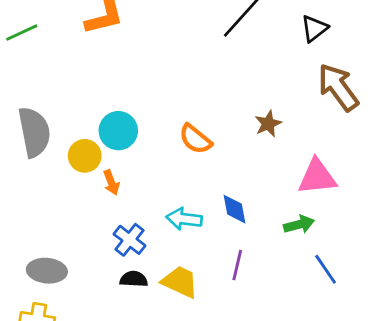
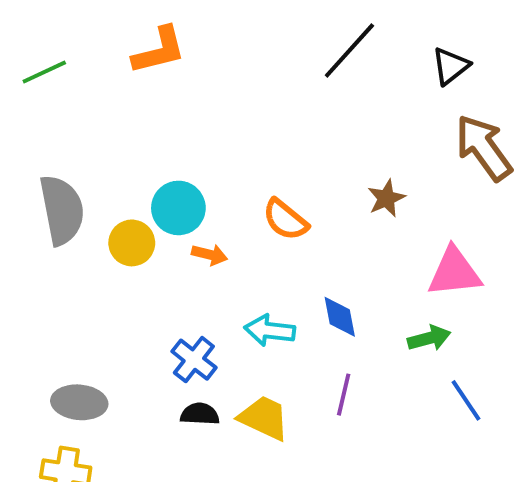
orange arrow: (111, 182) -> (210, 255), moved, turned -55

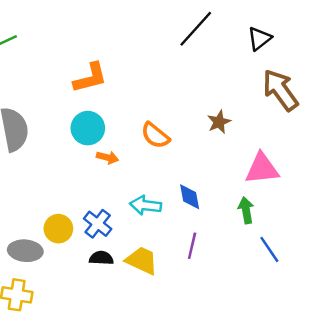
orange L-shape: (159, 51) -> (90, 78), moved
yellow circle: (132, 243) -> (58, 229), moved
green arrow: (429, 338) -> (246, 210), turned -85

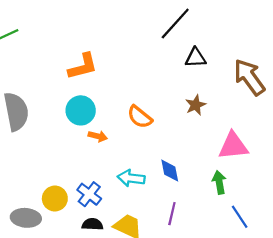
black triangle: (259, 39) -> (196, 58), moved, turned 35

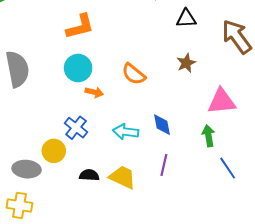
blue cross: (89, 194) -> (76, 128), moved

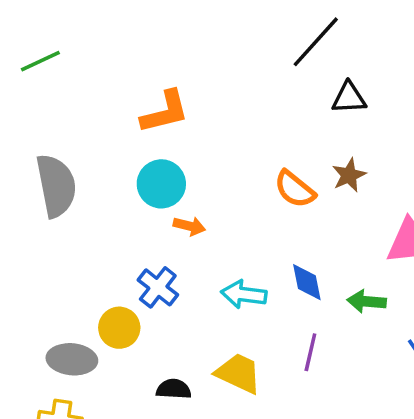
orange semicircle: (134, 74) -> (295, 189), moved
green arrow: (208, 136) -> (367, 301), moved, turned -75
black semicircle: (89, 175) -> (174, 389), moved

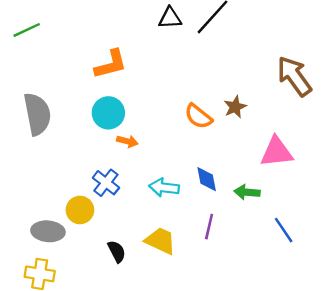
black triangle: (349, 98) -> (170, 18), moved
black semicircle: (174, 389) -> (117, 251), turned 60

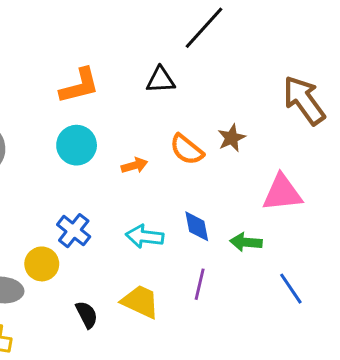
black triangle: (170, 18) -> (161, 80), moved
orange arrow: (127, 141) -> (134, 165), moved, turned -30

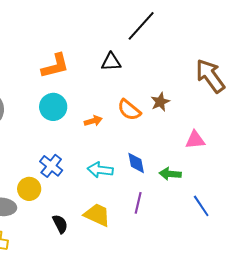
pink triangle: (282, 193) -> (195, 140), size x0.7

